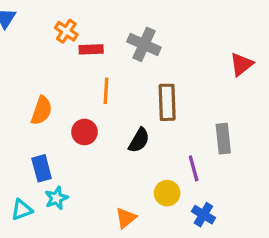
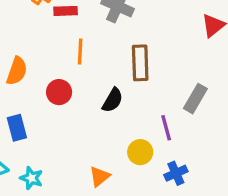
gray rectangle: (223, 139) -> (195, 99), turned 36
cyan star: (56, 198) -> (31, 178), moved, turned -30
blue cross: (203, 215) -> (176, 173), turned 35

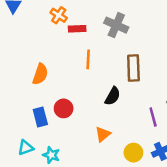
red circle: (59, 92) -> (64, 108), moved
yellow circle: (140, 152) -> (133, 153), moved
orange triangle: (100, 176) -> (103, 134), moved

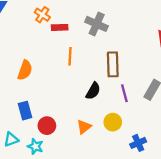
red circle: (64, 108) -> (47, 126), moved
purple line: (153, 117) -> (124, 93), moved
yellow circle: (133, 153) -> (113, 122), moved

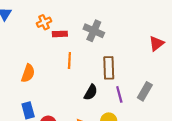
orange cross: (42, 15) -> (44, 22), turned 32

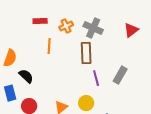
orange cross: (44, 22) -> (66, 26), moved
gray cross: (94, 31) -> (93, 28), moved
black semicircle: (91, 92) -> (26, 76), moved, turned -77

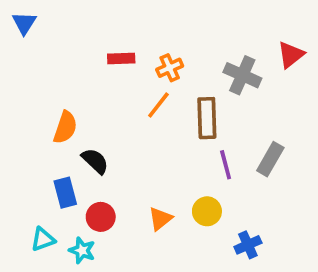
gray cross: (93, 28) -> (242, 75), moved
red triangle: (131, 30) -> (291, 55), moved
orange line: (49, 46) -> (158, 105), moved, turned 35

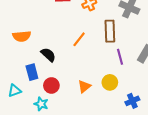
orange line: (158, 105) -> (79, 39), moved
orange semicircle: (65, 127) -> (22, 36), moved, turned 66
cyan triangle: (43, 239) -> (14, 91), moved

